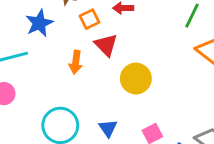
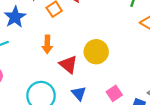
red triangle: (106, 45) -> (68, 65), moved

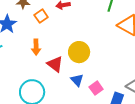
blue triangle: (79, 93) -> (77, 80), moved

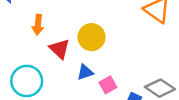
blue triangle: (77, 80) -> (85, 72), turned 48

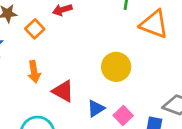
yellow circle: (92, 37) -> (116, 67), moved

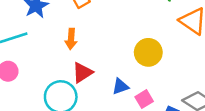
red triangle: (63, 91) -> (82, 73), moved, turned 45

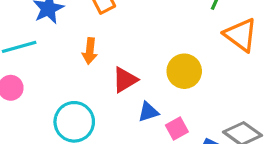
red triangle: (82, 73) -> (125, 80), moved

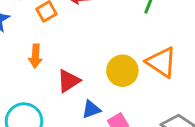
orange triangle: (241, 35) -> (161, 62), moved

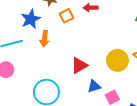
orange arrow: (35, 56) -> (45, 39), moved

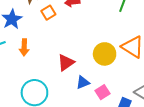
orange arrow: (45, 39) -> (24, 47), moved

